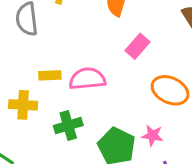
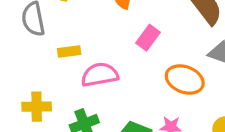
yellow rectangle: (50, 75) -> (69, 51), moved

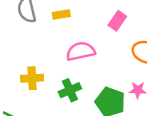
yellow rectangle: (69, 51) -> (61, 15), moved

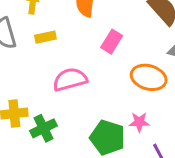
green cross: (70, 90) -> (43, 128), moved

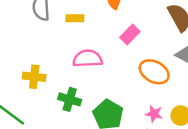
pink star: (139, 122) -> (154, 114), moved
green cross: (43, 128) -> (70, 99), moved, turned 30

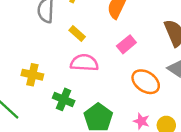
yellow rectangle: (75, 18) -> (77, 34), moved, turned 35

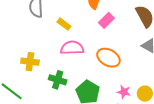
pink rectangle: (126, 44) -> (106, 20), moved
orange ellipse: (146, 82) -> (108, 58), moved

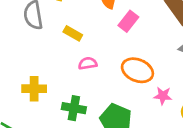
pink semicircle: (72, 48) -> (88, 63), size x0.6
pink star: (124, 92) -> (163, 96), moved

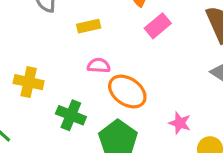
yellow rectangle: (73, 33) -> (89, 26), turned -54
orange ellipse: (137, 70) -> (127, 92), moved

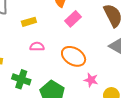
orange ellipse: (127, 92) -> (74, 56), moved

